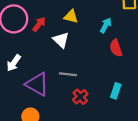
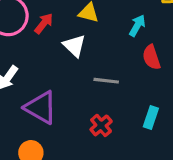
gray line: (68, 74) -> (106, 81), moved

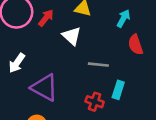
cyan rectangle: (151, 117) -> (118, 90), moved
red cross: (101, 125) -> (95, 102), turned -30

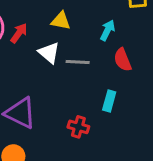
gray line: (98, 65) -> (78, 62), moved
cyan rectangle: (118, 90) -> (109, 101), moved

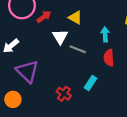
cyan arrow: (108, 30) -> (105, 34), turned -48

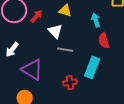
gray line: (78, 49) -> (65, 50), moved
cyan rectangle: (91, 83) -> (92, 67), size x1.5
red cross: (64, 94) -> (70, 82), turned -32

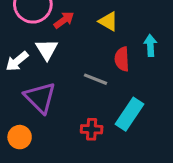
white triangle: (55, 31) -> (47, 49), moved
red semicircle: (104, 41) -> (122, 59), moved

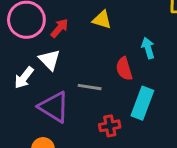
cyan arrow: (150, 45) -> (148, 48), moved
red semicircle: (122, 59) -> (124, 69), moved
gray line: (95, 79) -> (90, 87), moved

